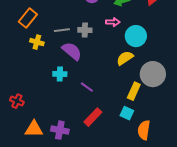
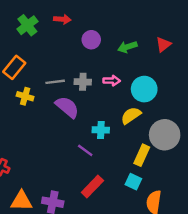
pink arrow: (113, 22) -> (112, 81), moved
cyan cross: (60, 74) -> (101, 130), moved

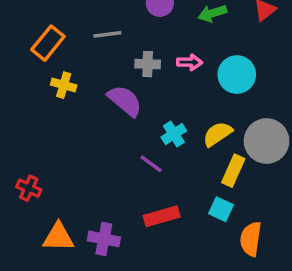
gray line: (55, 82) -> (107, 34), moved
yellow semicircle: (131, 116) -> (218, 134), moved
cyan cross: (101, 130) -> (174, 134), turned -35
red rectangle: (92, 186) -> (162, 216), turned 30

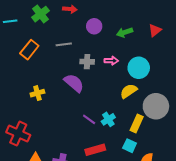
yellow cross: (64, 85) -> (37, 93), moved, turned -32
cyan cross: (174, 134) -> (108, 119), moved
yellow semicircle: (218, 134) -> (129, 91), moved
red cross: (29, 188) -> (18, 134), size x1.6

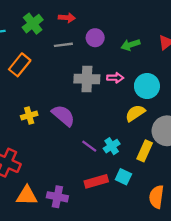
gray line: (64, 44) -> (63, 45), moved
gray cross: (87, 62) -> (87, 79), size x1.5
purple semicircle: (74, 83) -> (63, 115), moved
cyan square: (130, 146) -> (123, 177), moved

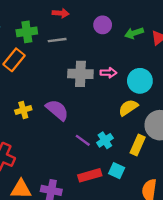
green cross: (33, 24) -> (27, 32), moved, turned 30
purple circle: (95, 38) -> (103, 25), moved
green arrow: (130, 45) -> (134, 33), moved

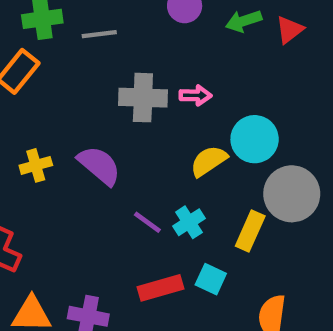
cyan circle: (140, 81) -> (255, 139), moved
yellow semicircle: (128, 108) -> (209, 161), moved

